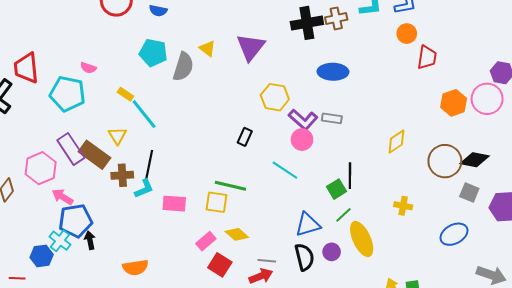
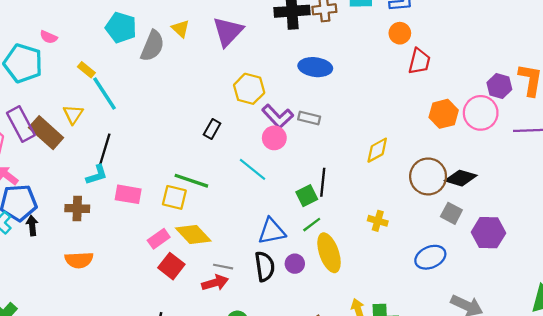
brown cross: (122, 175) -> (77, 208), moved
yellow diamond: (237, 234) -> (193, 235), size x1.4

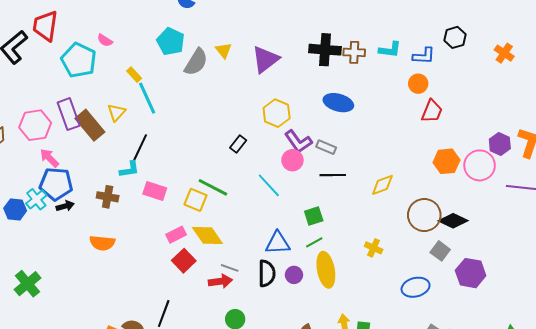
black line: (323, 182) -> (333, 175), moved, turned 75
black arrow: (32, 226) -> (65, 206), turned 72

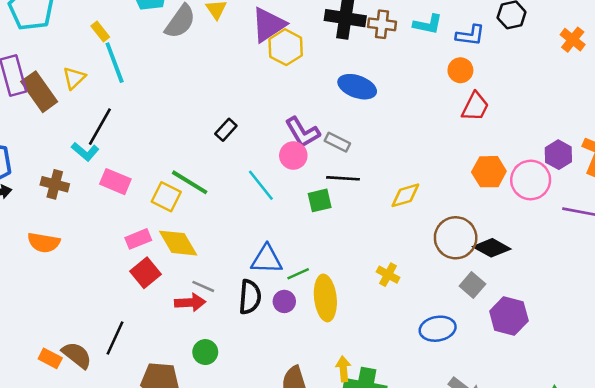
yellow hexagon: (277, 113) -> (286, 47), moved
cyan L-shape: (129, 169) -> (85, 152), turned 45
green square: (314, 216) -> (320, 200), moved
green line: (314, 242) -> (298, 274), moved

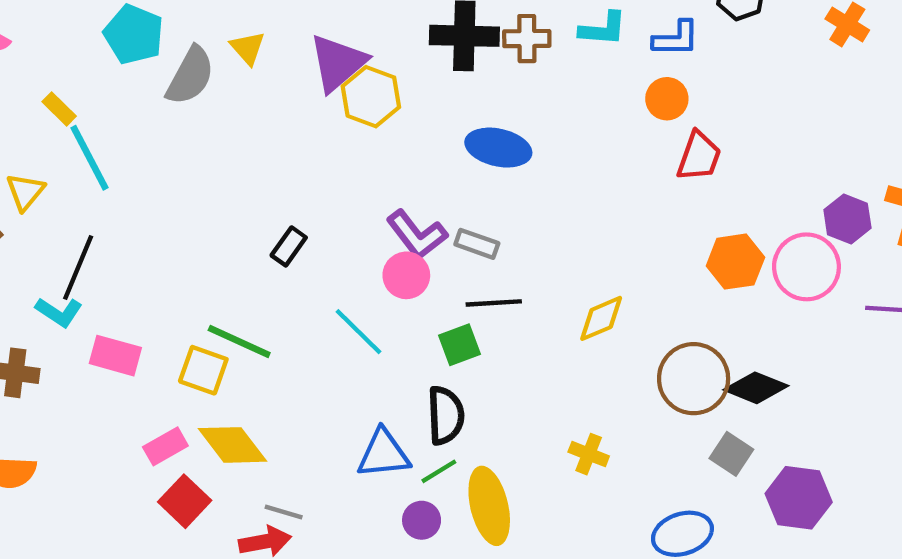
black semicircle: (250, 297) -> (446, 415), moved

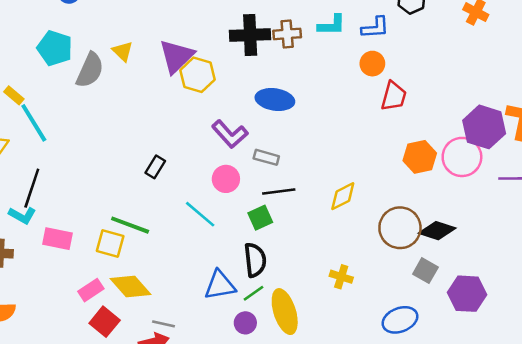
purple hexagon: (847, 219) -> (484, 127), size x1.5
purple L-shape: (417, 235) -> (230, 134), moved

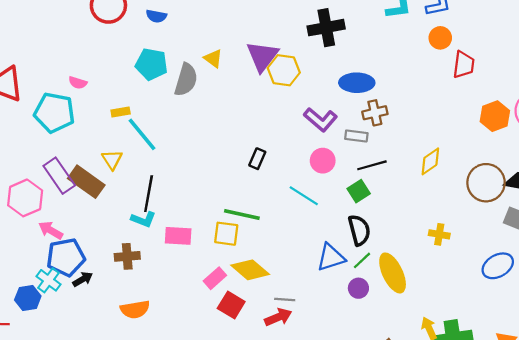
brown cross: (287, 34) -> (375, 113), moved
yellow rectangle: (14, 95) -> (121, 112), turned -42

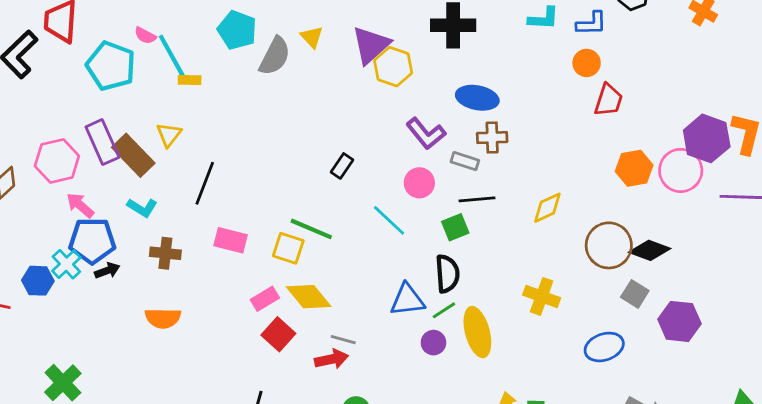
cyan line: (142, 134) -> (172, 56), moved
cyan L-shape: (143, 219) -> (142, 208), moved
yellow cross: (439, 234) -> (542, 296), size x1.4

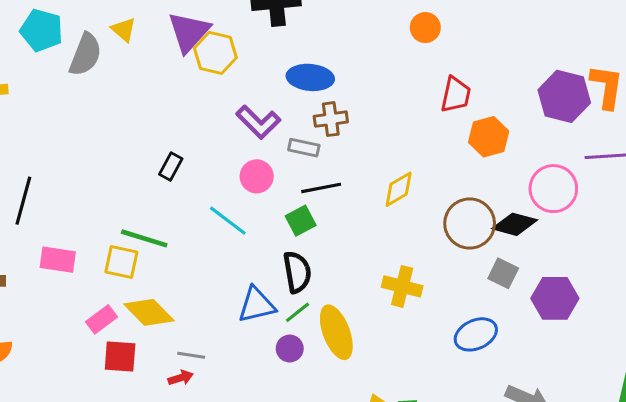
red trapezoid: (609, 100) -> (456, 95), moved
pink circle: (681, 170) -> (553, 189), moved
red square: (278, 334) -> (120, 357), turned -32
red arrow: (332, 359) -> (181, 378), size x0.7

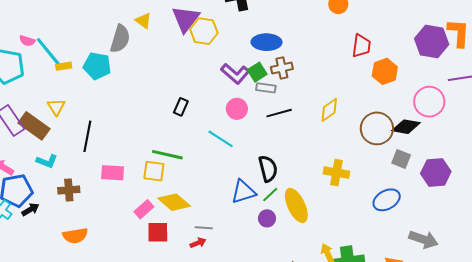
cyan pentagon: (42, 30) -> (97, 66), moved
green square: (301, 221) -> (257, 72), moved

